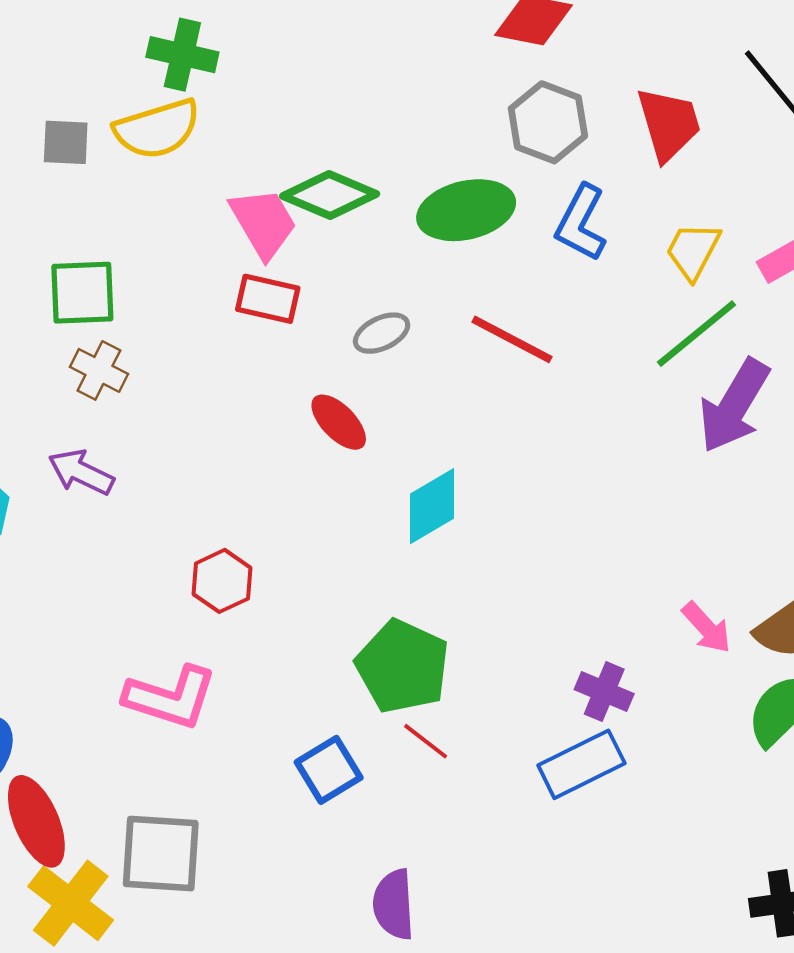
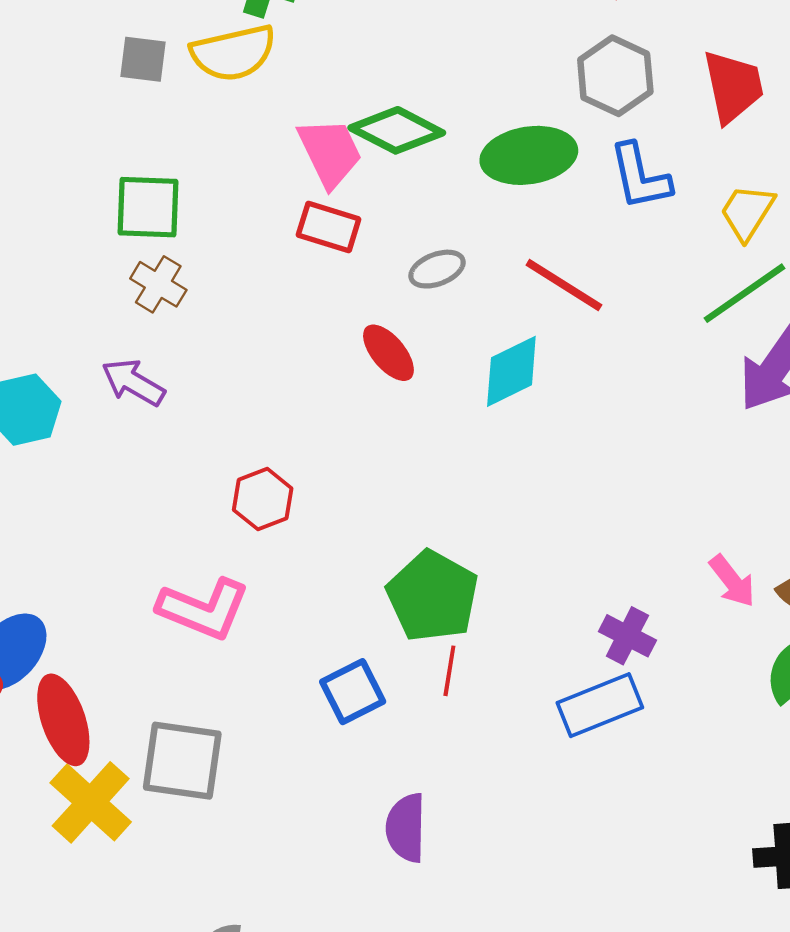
blue L-shape: (581, 223) -> (640, 177), turned -44
cyan diamond: (432, 506) -> (511, 371), moved
red line: (426, 741) -> (449, 671), turned 57

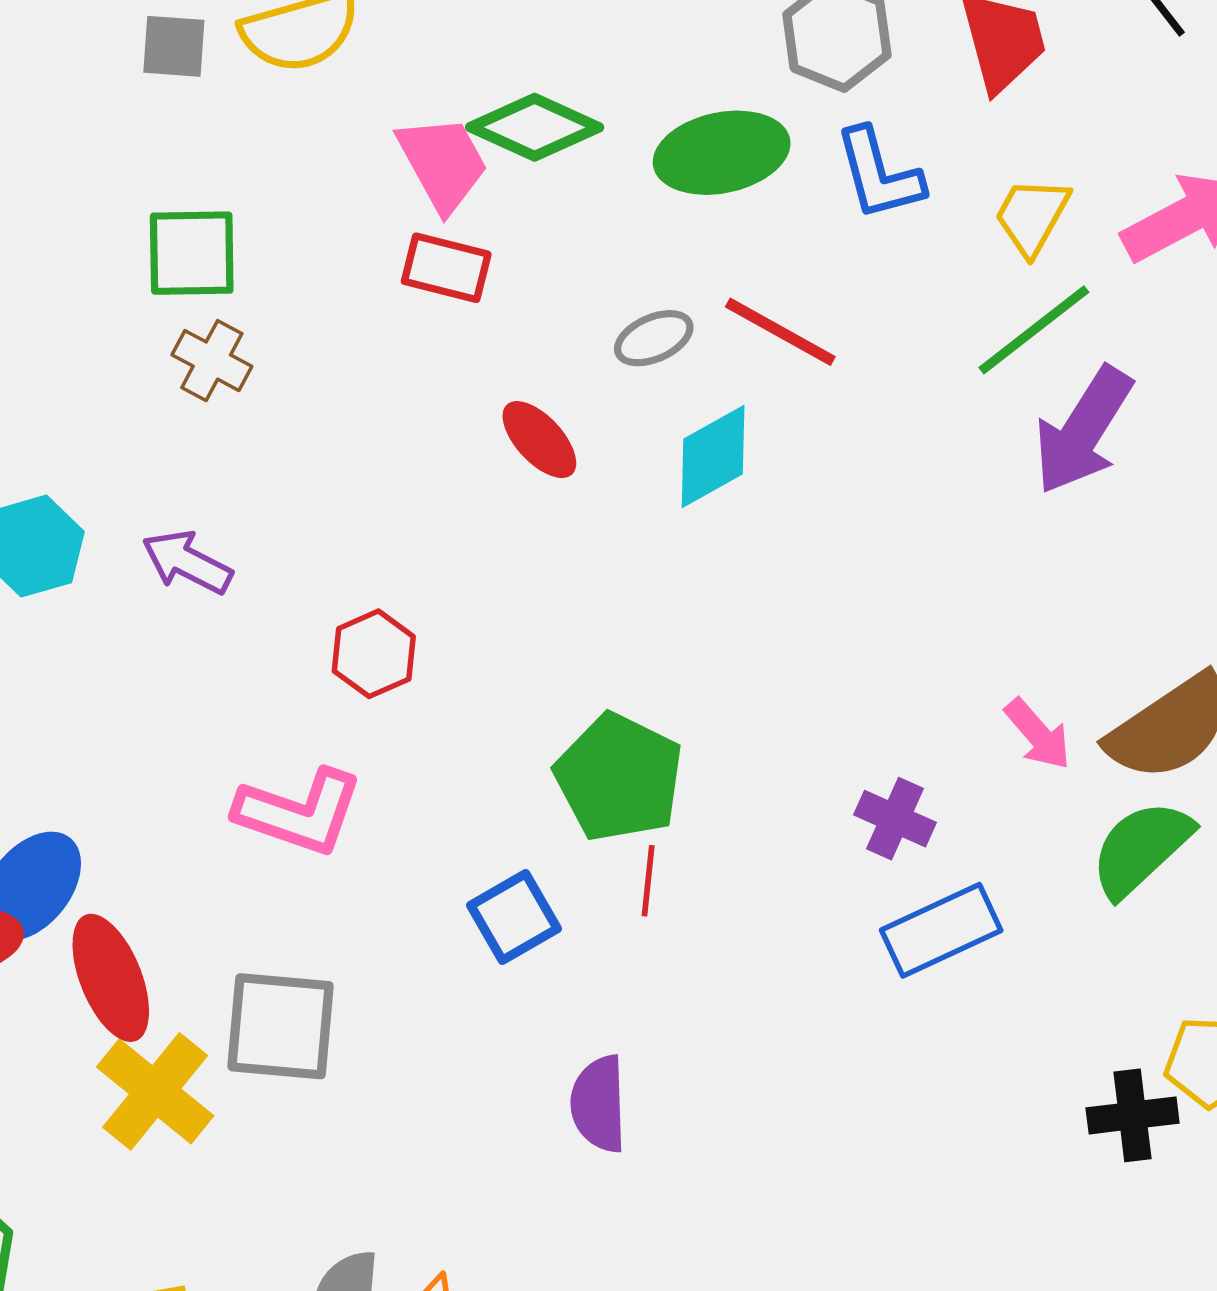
gray ellipse: (437, 269) -> (654, 338), moved
purple arrow: (133, 382) -> (187, 562), moved
blue rectangle: (600, 705) -> (941, 930), moved

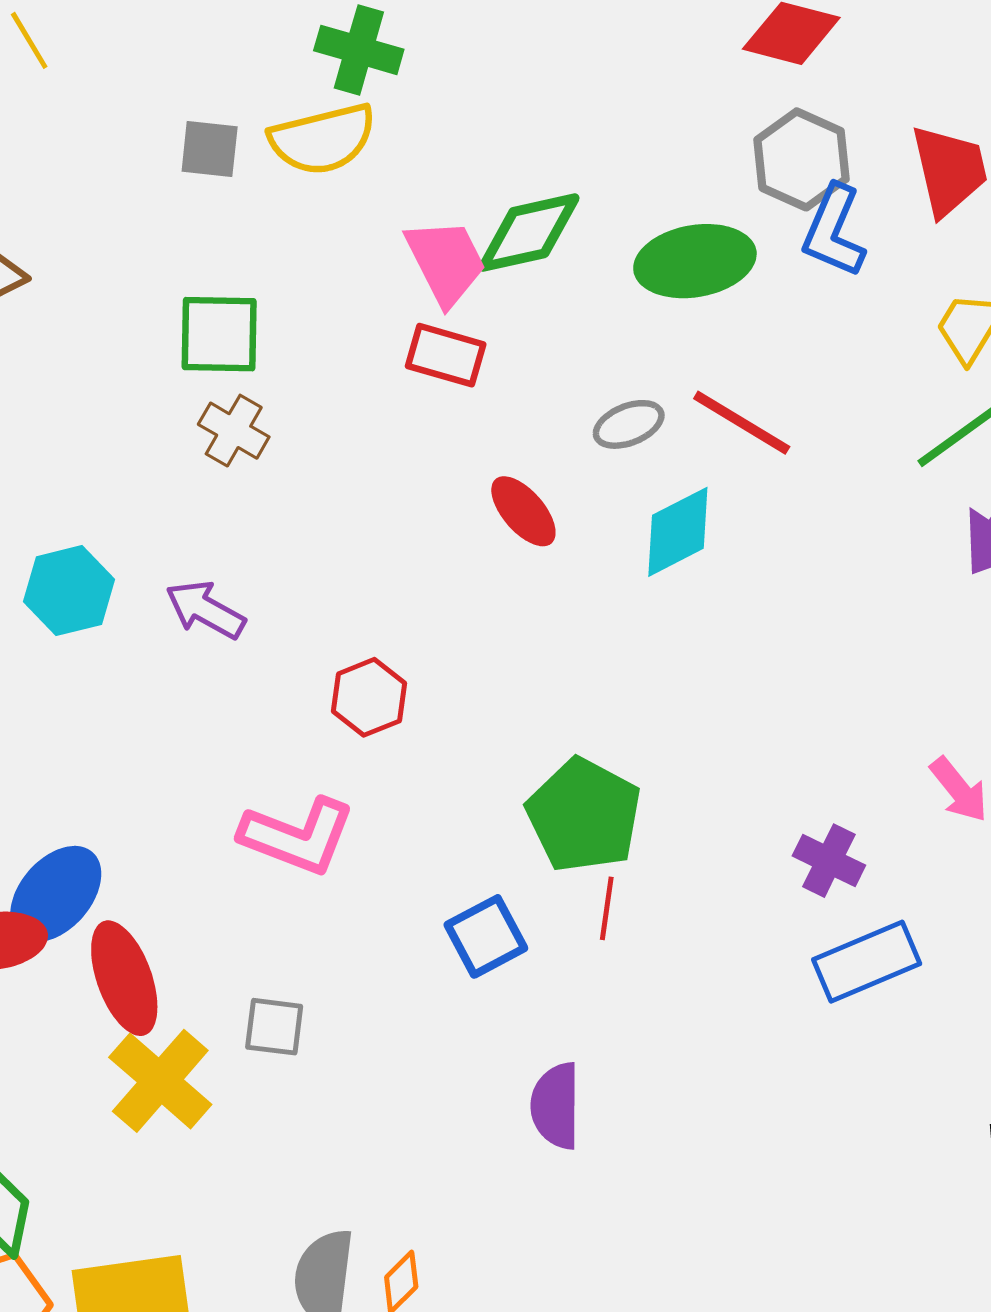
green diamond: (535, 127) -> (529, 233), turned -39
blue L-shape: (879, 174) -> (834, 231), moved, turned 36
gray square: (281, 1026) -> (274, 1027), size x0.6

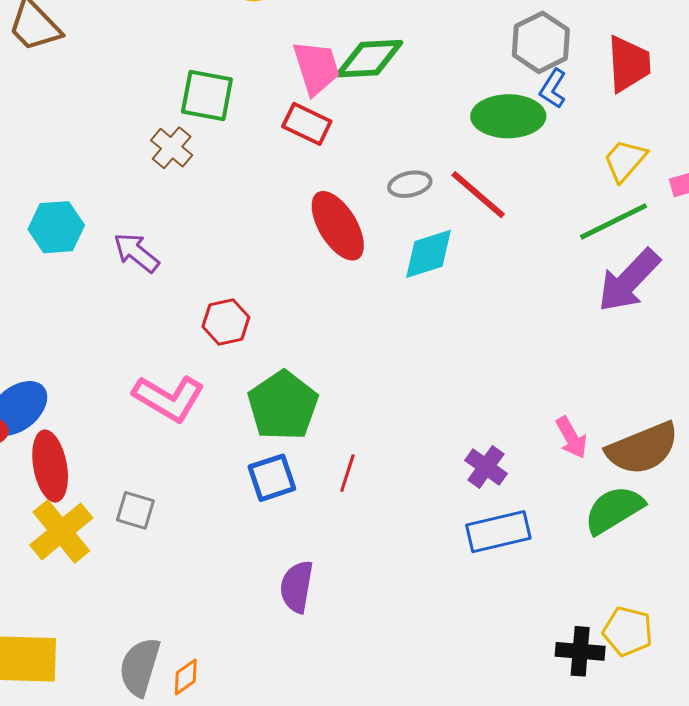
blue L-shape: (834, 231) -> (553, 89), size x0.7
green ellipse: (695, 261) -> (508, 116), moved
green square: (219, 334) -> (207, 95), moved
red ellipse: (523, 511) -> (338, 226), size x1.5
green pentagon: (584, 815) -> (283, 406), moved

